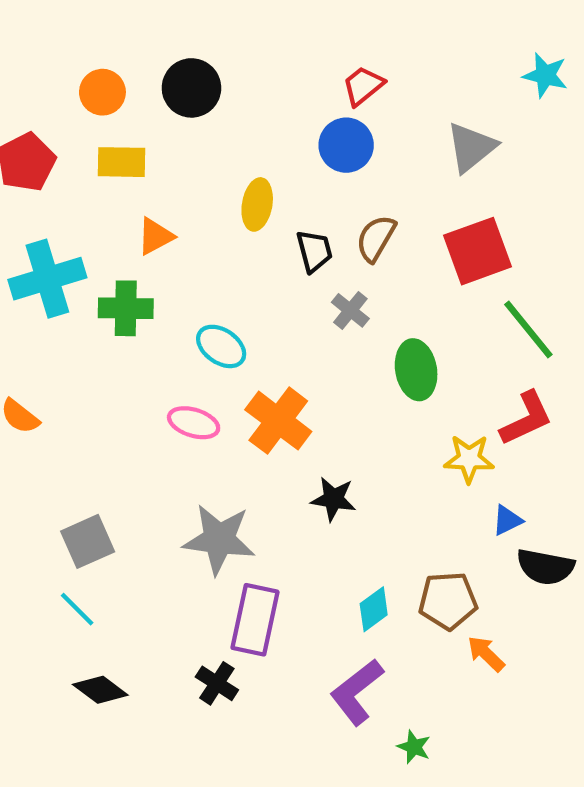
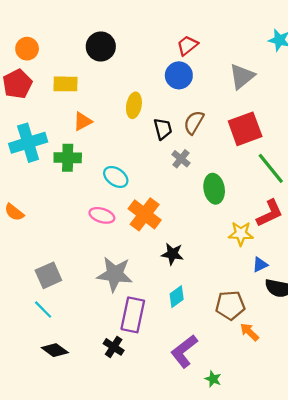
orange circle: (102, 92) -> (27, 49), moved
cyan diamond: (374, 609) -> (177, 297), moved

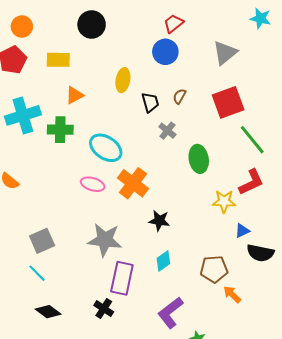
brown semicircle: (194, 122) -> (180, 96), size x0.7
cyan ellipse: (116, 177) -> (106, 148), size x1.4

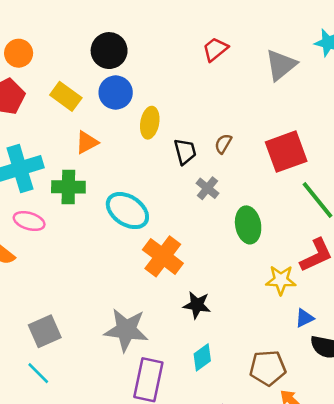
blue circle: (165, 52) -> (116, 93), moved
gray triangle: (225, 53) -> (281, 65), moved
yellow rectangle: (58, 60) -> (66, 96), turned 35
pink ellipse: (93, 184) -> (29, 221), moved

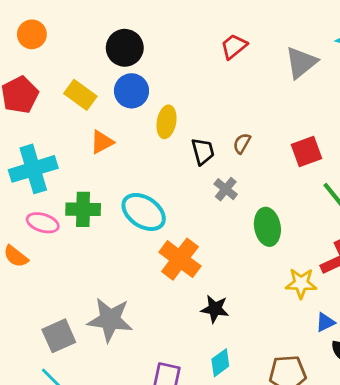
orange circle: (19, 53) -> (32, 34), moved
red square: (286, 152) -> (306, 151), size x0.7
green cross: (68, 187) -> (83, 209), moved
gray star: (126, 330) -> (110, 320), moved

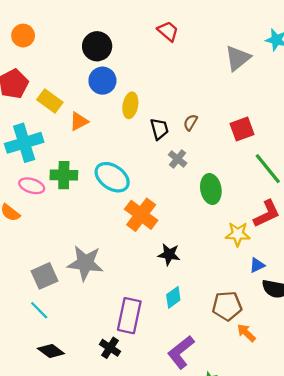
red trapezoid: (234, 46) -> (168, 31), moved, turned 80
yellow rectangle: (80, 95) -> (50, 101), moved

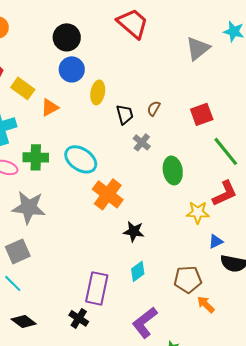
red trapezoid: (168, 31) -> (133, 23), size x1.6
gray star: (85, 263) -> (29, 207), moved

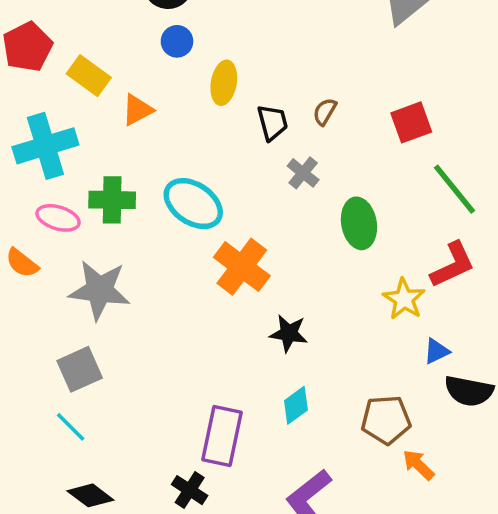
blue circle: (72, 69) -> (177, 41), size x0.7
yellow star: (198, 212) -> (404, 299), turned 30

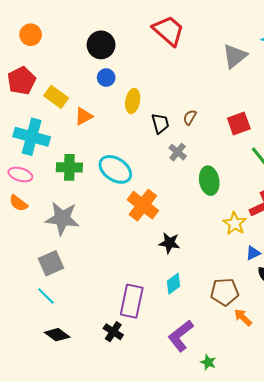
cyan cross: (45, 146) -> (32, 137), turned 32
pink ellipse: (58, 218) -> (20, 175), moved

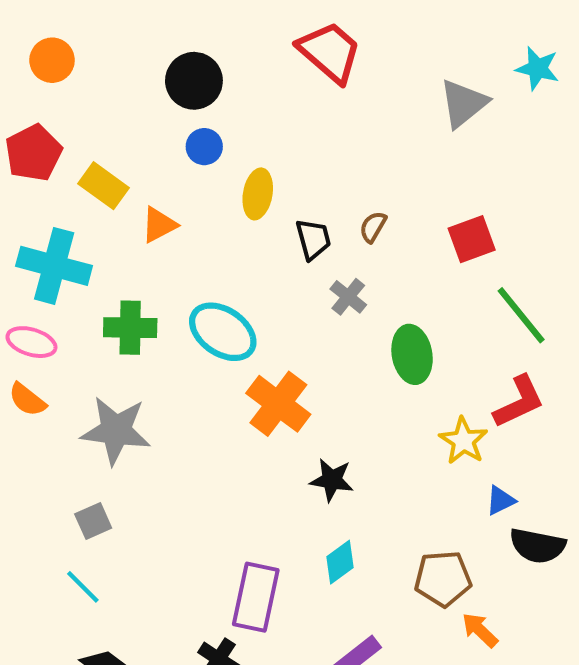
gray square: (51, 263) -> (93, 521), size x0.7

